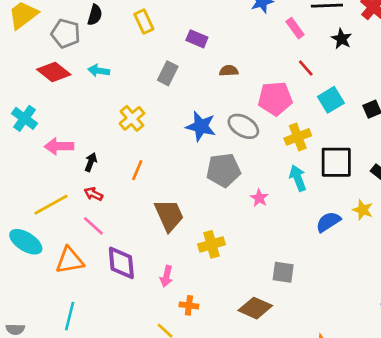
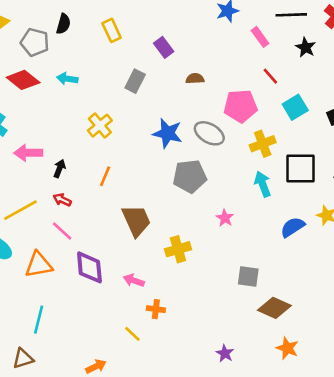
purple rectangle: (197, 39) -> (164, 47), turned 30
pink star: (259, 198) -> (225, 218), moved
pink arrow: (166, 276) -> (134, 280), turned 96
brown diamond: (255, 308) -> (274, 308), moved

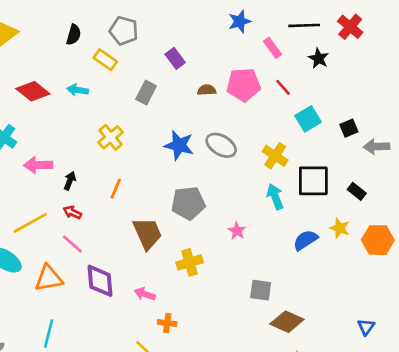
yellow rectangle: (112, 30) -> (105, 60), moved, turned -30
gray pentagon: (35, 42) -> (124, 31), moved
pink pentagon: (240, 106) -> (244, 85), moved
yellow cross: (263, 144) -> (275, 156), turned -35
gray pentagon: (190, 176) -> (188, 203), moved

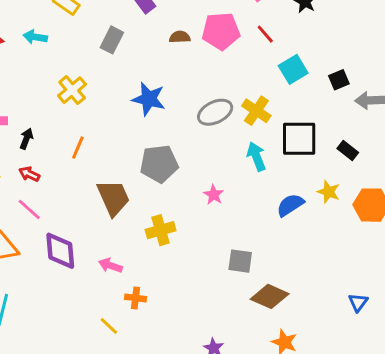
gray ellipse: (221, 145) -> (215, 112), moved, turned -56

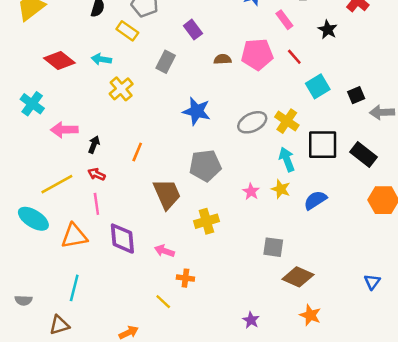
yellow cross: (72, 90) -> (121, 89), moved
black rectangle: (348, 151) -> (364, 154), size x1.5
yellow star: (329, 192) -> (281, 189), moved
pink line: (29, 209) -> (96, 204), turned 40

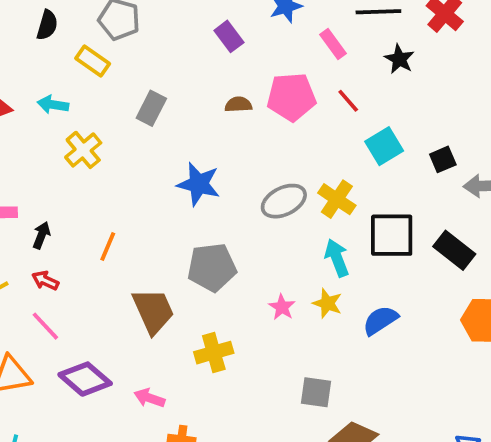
purple rectangle: (193, 30) -> (229, 36), moved
pink line: (96, 204) -> (45, 326), turned -35
purple diamond: (122, 239) -> (85, 379), turned -44

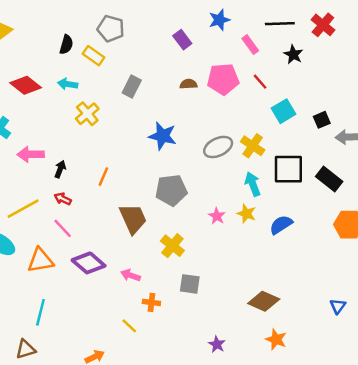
black semicircle: (47, 25) -> (66, 45), moved
yellow cross: (214, 353) -> (172, 246), turned -35
gray square: (316, 392) -> (190, 284), moved

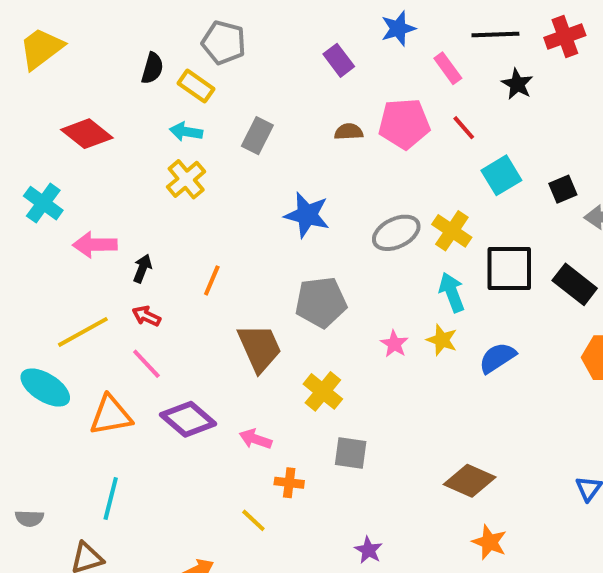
red cross: (323, 25) -> (565, 36), turned 30
cyan arrow: (68, 84) -> (186, 132), moved
purple star: (217, 344) -> (368, 550), moved

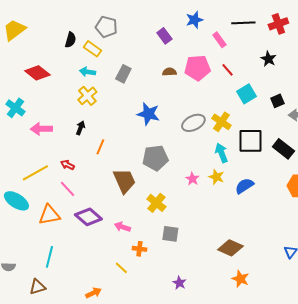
black star: (517, 84) -> (268, 59), moved
black arrow: (142, 269) -> (80, 128), moved

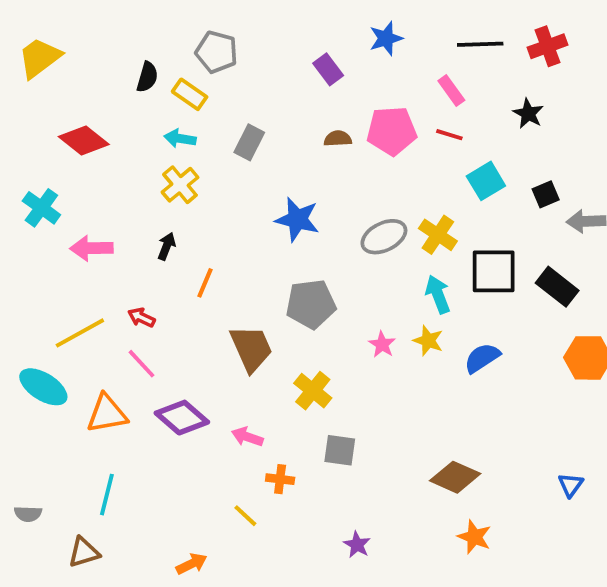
pink rectangle: (219, 40) -> (451, 90), moved
red line: (227, 70) -> (449, 135), turned -32

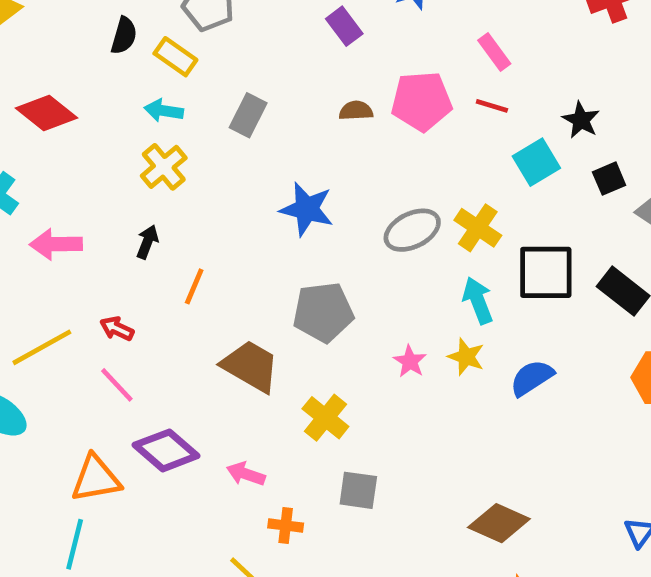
black star: (528, 114) -> (581, 120), moved
brown trapezoid: (251, 348) -> (250, 366), turned -36
orange triangle: (107, 414) -> (96, 479), moved

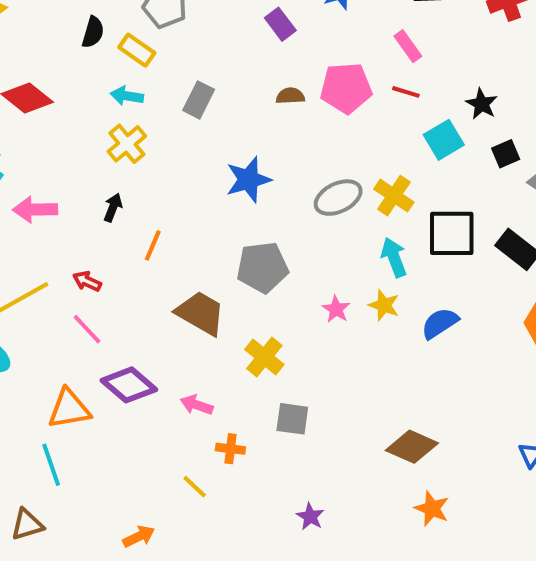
blue star: (307, 209) -> (248, 180), turned -30
cyan line: (75, 544) -> (51, 465), turned -33

